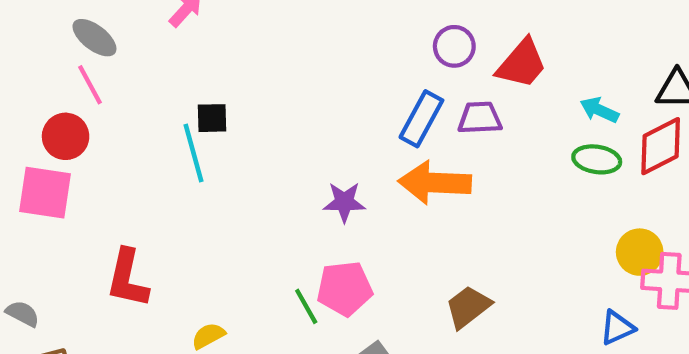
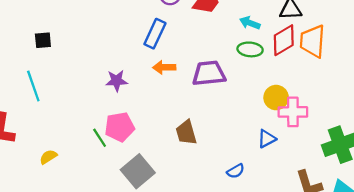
purple trapezoid: (480, 118) -> (209, 73), moved, size x1.4
cyan line: (194, 153) -> (33, 86), moved
orange arrow: (435, 183) -> (164, 67), size x0.6
brown trapezoid: (468, 307) -> (186, 133), turned -65

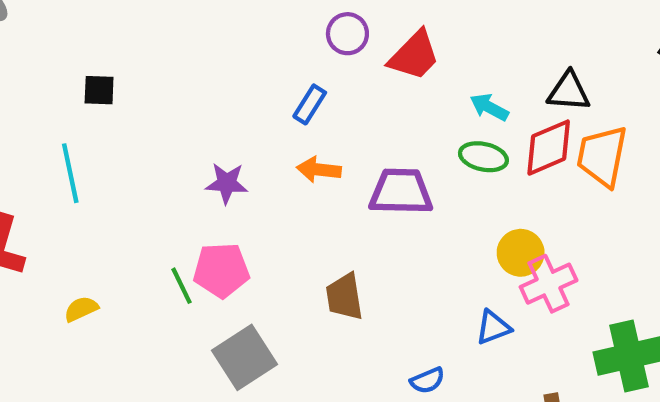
blue rectangle: (155, 34) -> (310, 104), size x0.7
pink cross: (293, 112) -> (549, 284), turned -32

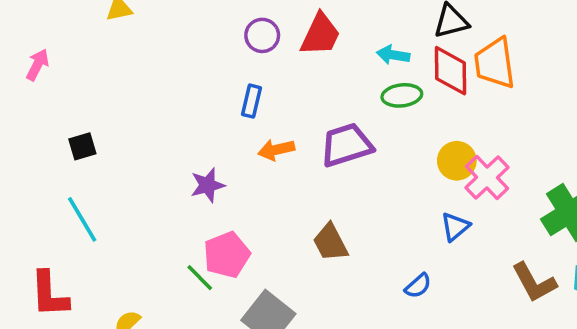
red diamond: (549, 148) -> (451, 71), turned -48

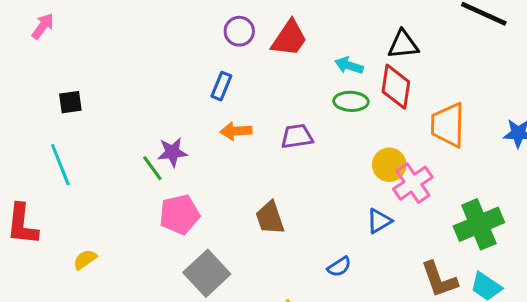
orange trapezoid: (495, 63) -> (448, 125), moved
purple trapezoid: (347, 145) -> (297, 136), size x0.7
green line: (200, 278) -> (152, 168), moved

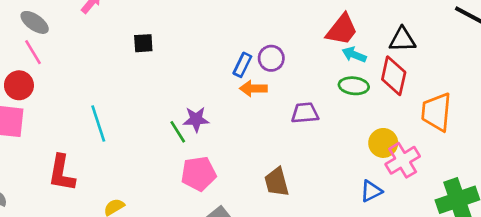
purple circle: (239, 31) -> (271, 58), moved
red trapezoid: (289, 38) -> (342, 30), moved
black square: (70, 102) -> (143, 43), moved
orange arrow: (236, 131) -> (253, 88), moved

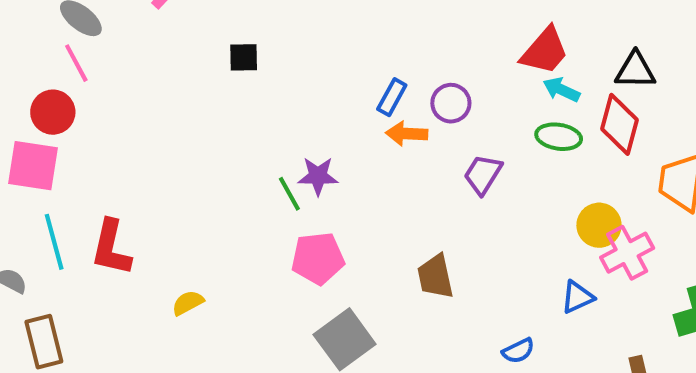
purple circle: (271, 58) -> (451, 103), moved
purple trapezoid: (305, 113) -> (483, 174), turned -56
cyan line: (98, 123) -> (54, 242), moved

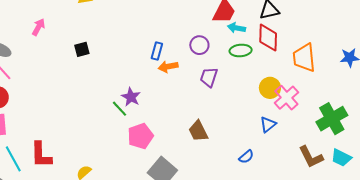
purple circle: (451, 103) -> (199, 45), moved
purple star: (318, 176) -> (131, 97), turned -30

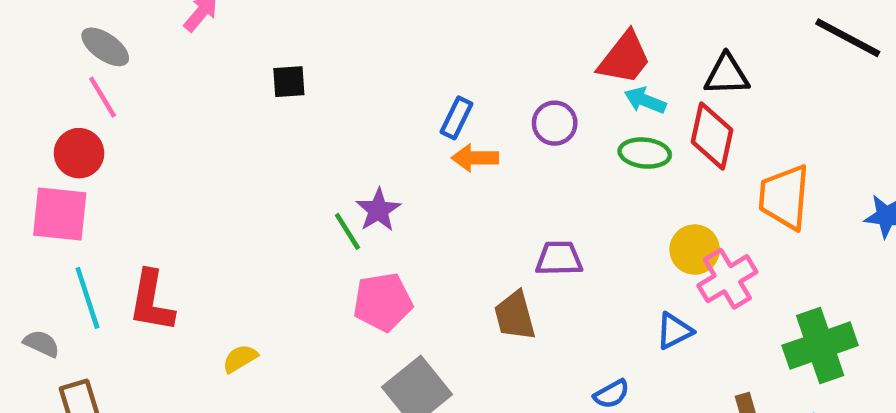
purple trapezoid: (209, 77) -> (559, 258), moved, turned 60

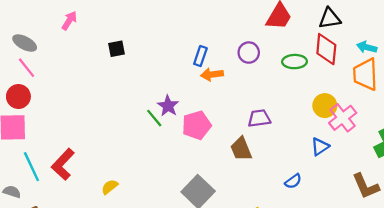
cyan arrow: (645, 100) -> (367, 47), moved
red L-shape: (151, 301) -> (63, 164), turned 40
pink pentagon: (383, 302) -> (197, 125), moved

